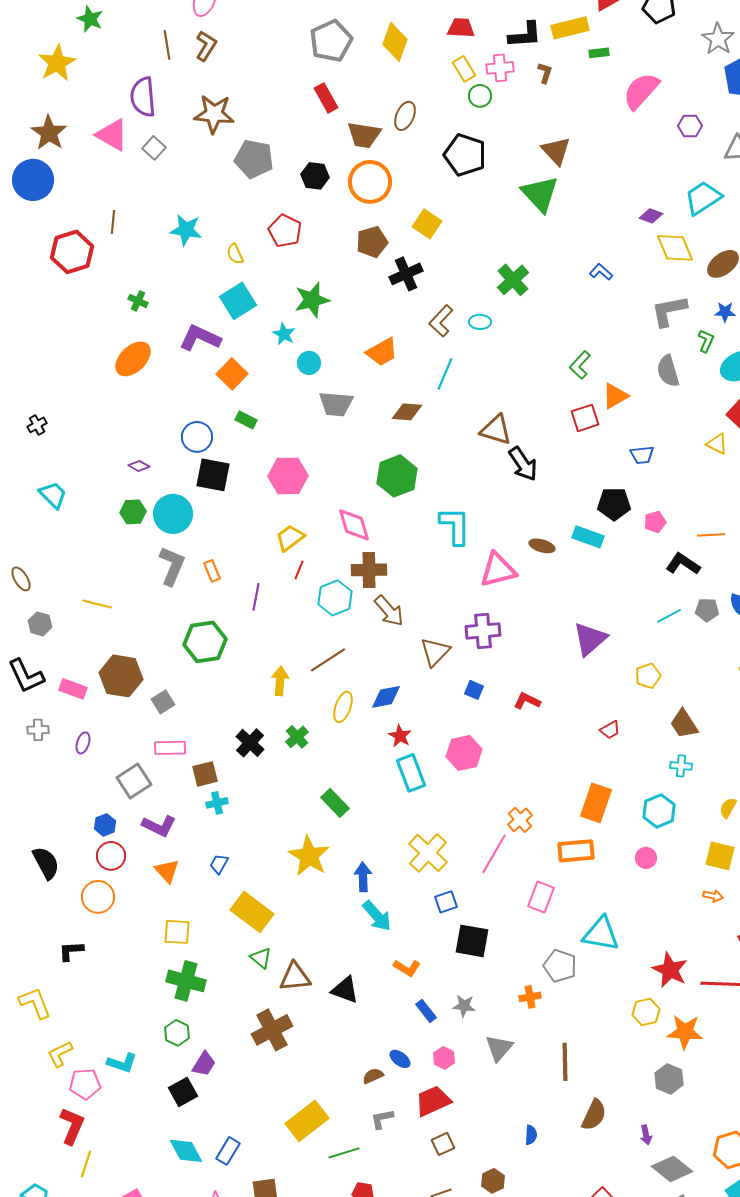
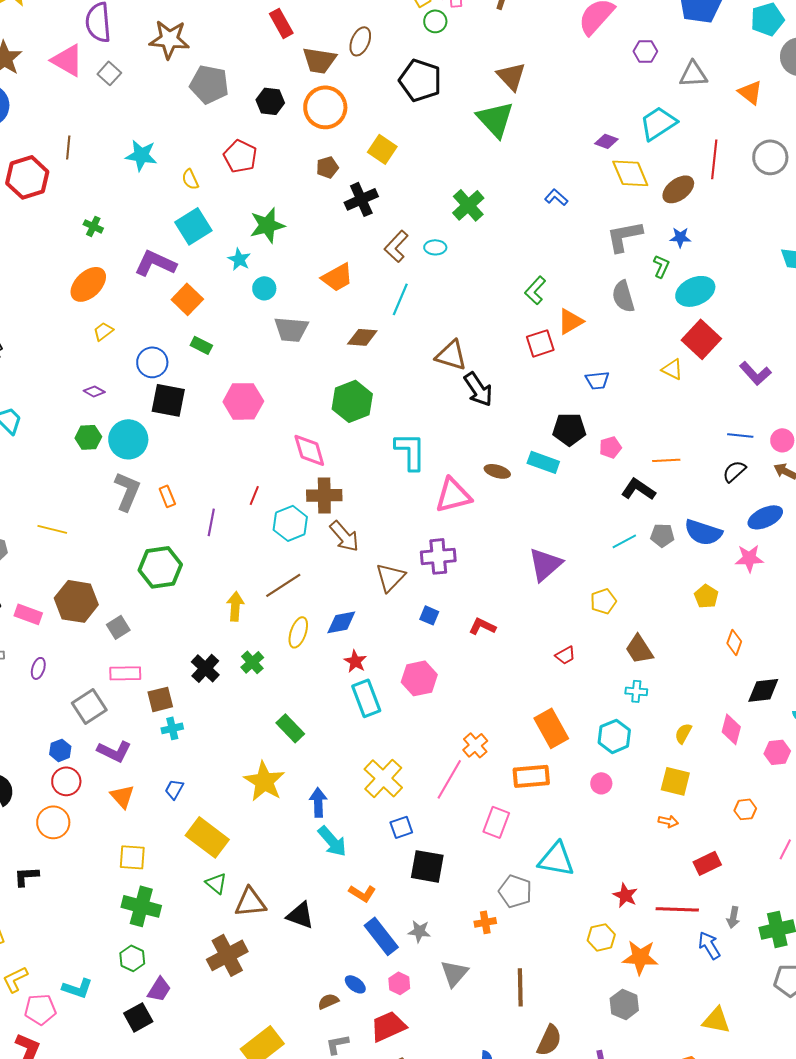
brown pentagon: (372, 242) -> (327, 167), size x0.7
yellow trapezoid: (290, 538) -> (103, 331), moved, size x0.7
orange rectangle: (596, 803) -> (551, 728), turned -48
red star: (670, 970) -> (625, 895), size x0.7
blue rectangle: (426, 1011) -> (381, 936), size x1.6

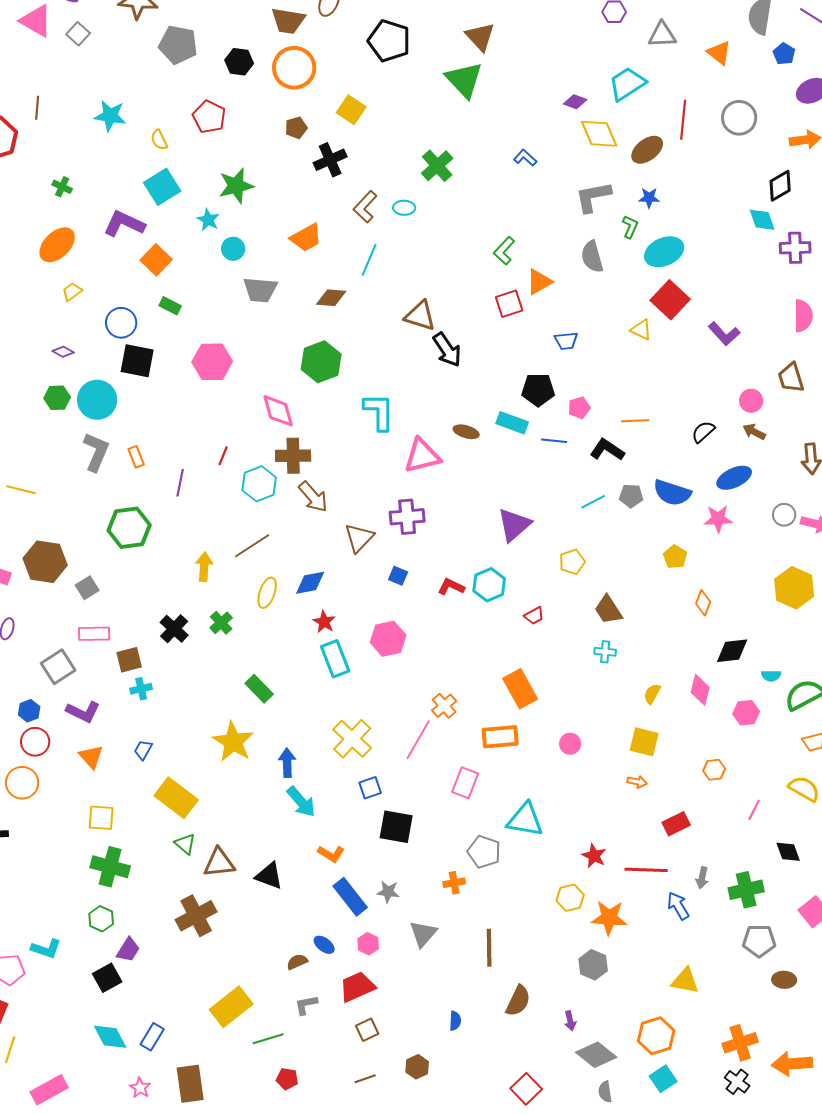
blue line: (740, 435) -> (554, 441), moved
cyan hexagon: (614, 736) -> (489, 585), moved

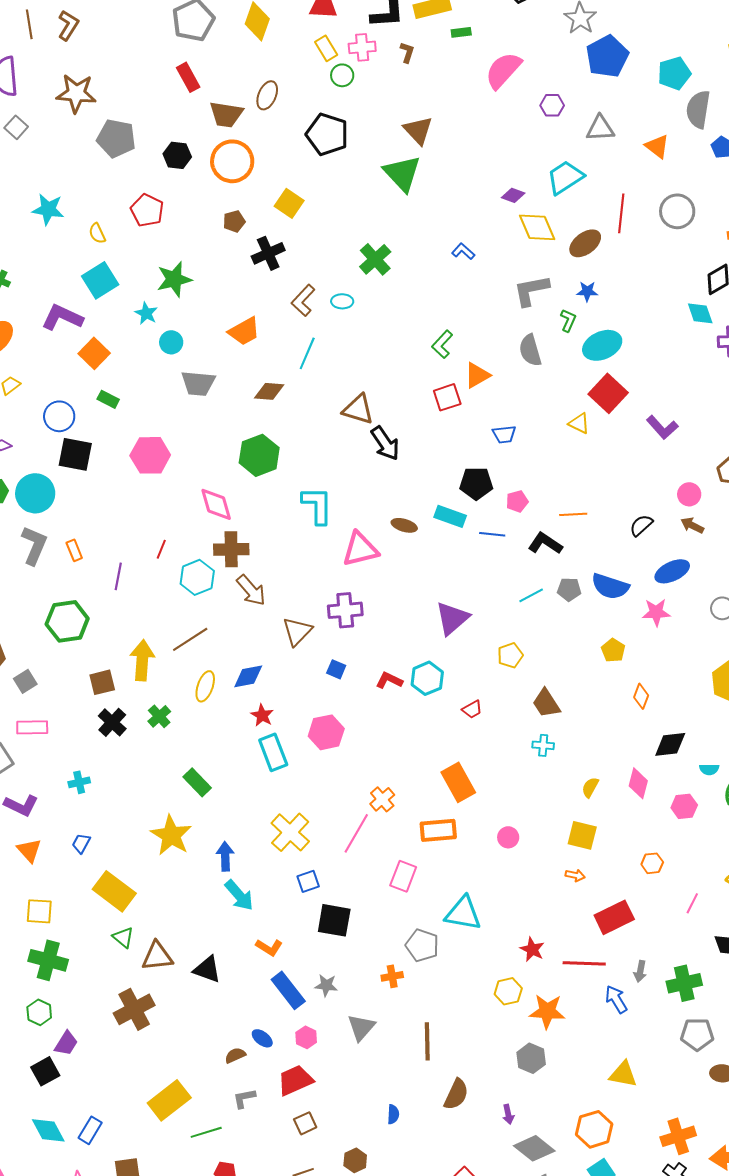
yellow arrow: (204, 567) -> (142, 660), size x1.4
brown square: (129, 660) -> (102, 682), moved
red rectangle: (676, 824) -> (614, 917), size x1.4

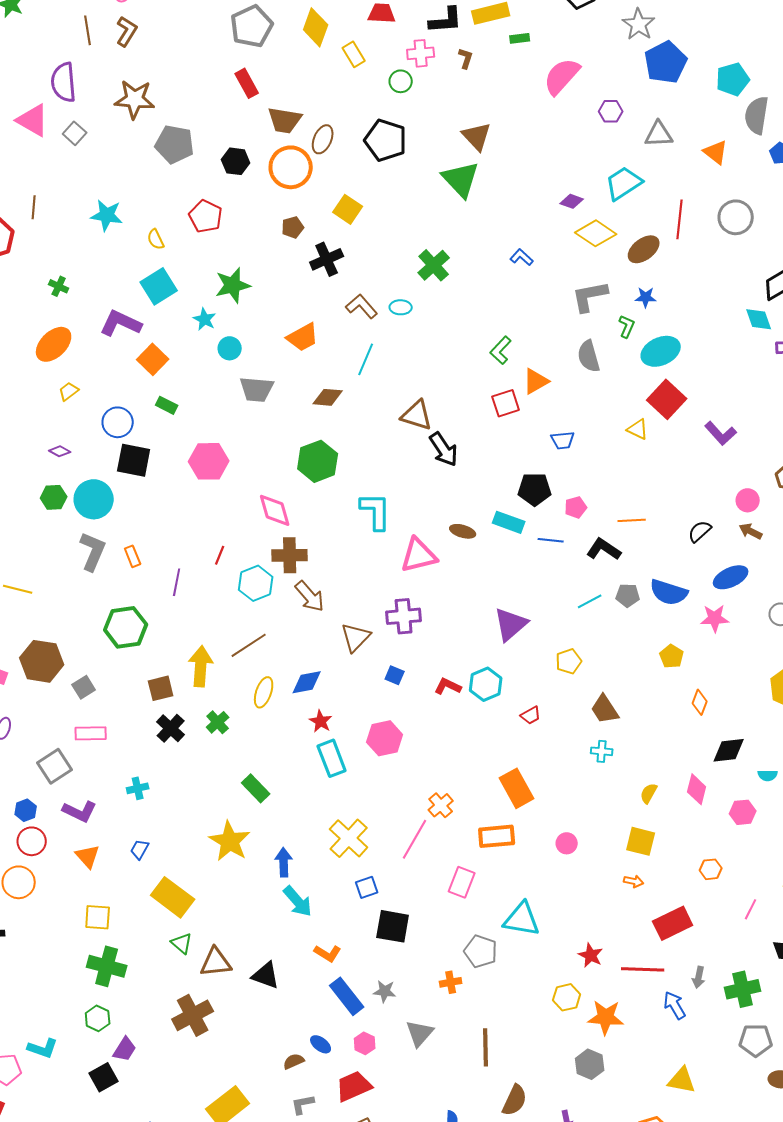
yellow rectangle: (326, 48) -> (354, 54), moved
brown ellipse: (267, 95) -> (323, 139), moved
yellow diamond: (537, 227) -> (596, 233), turned -33
brown L-shape: (303, 300) -> (362, 306), turned 96

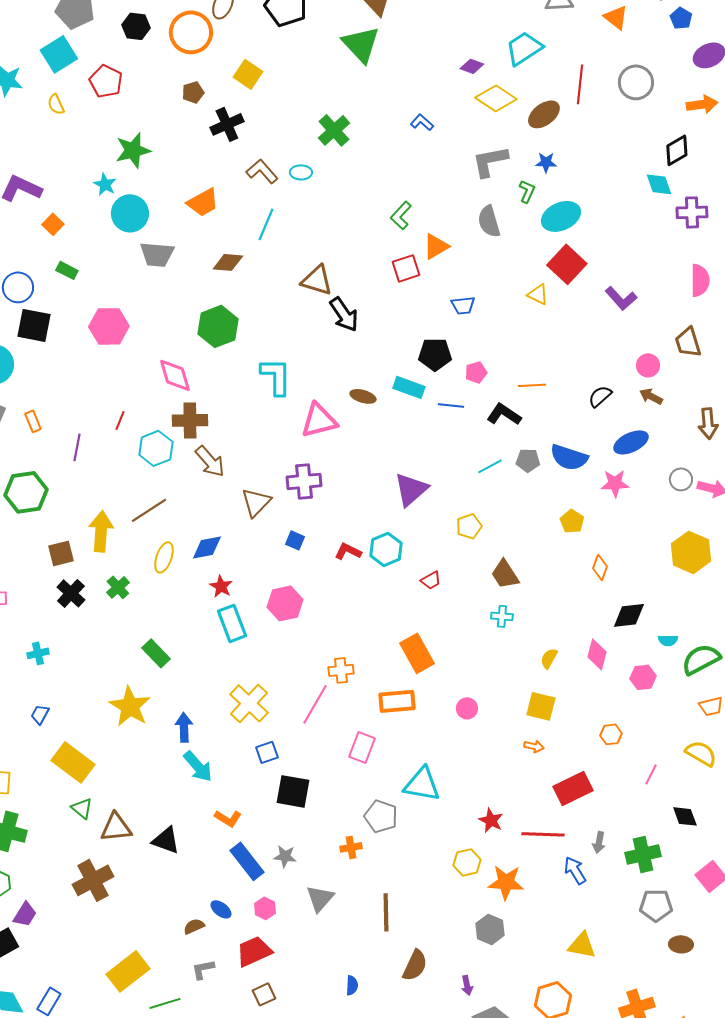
cyan square: (159, 286) -> (59, 54), moved
cyan circle: (230, 348) -> (130, 213), size x1.6
orange square: (153, 359) -> (53, 224), size x0.7
orange cross: (441, 805) -> (341, 670), turned 35

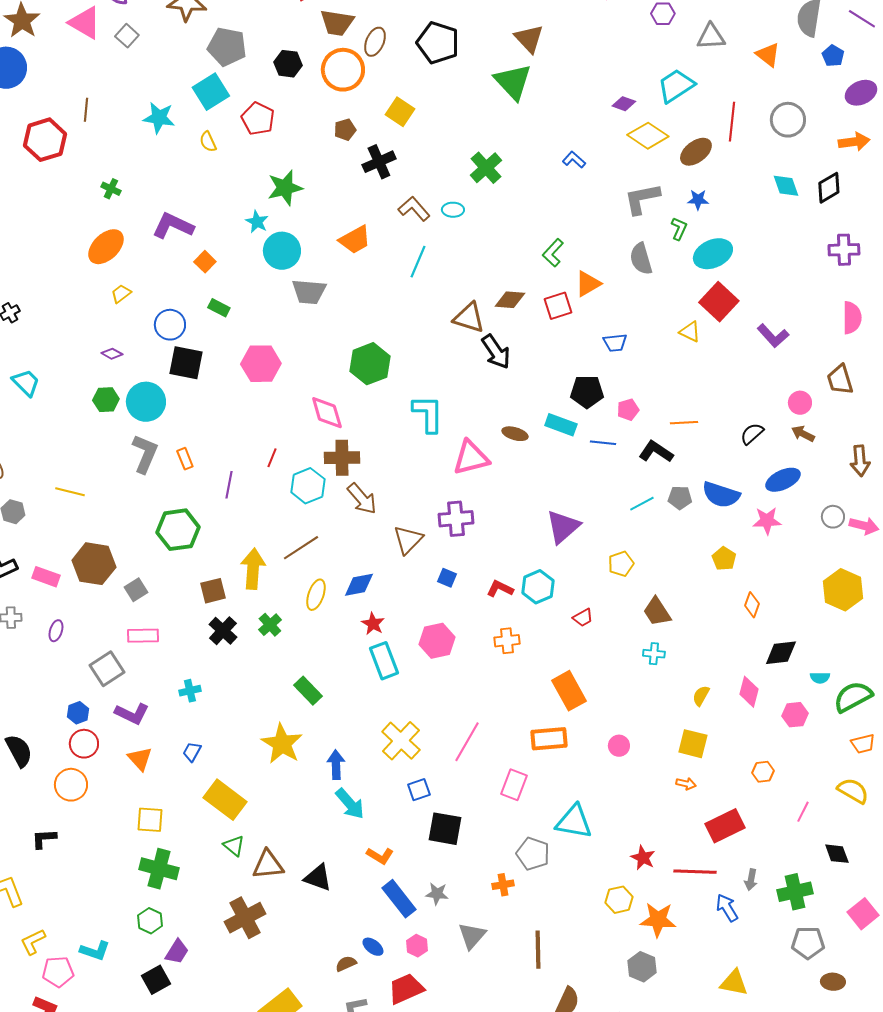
cyan diamond: (659, 184) -> (786, 186), moved
brown diamond: (228, 262) -> (510, 300), moved
orange cross: (341, 670) -> (507, 641), moved

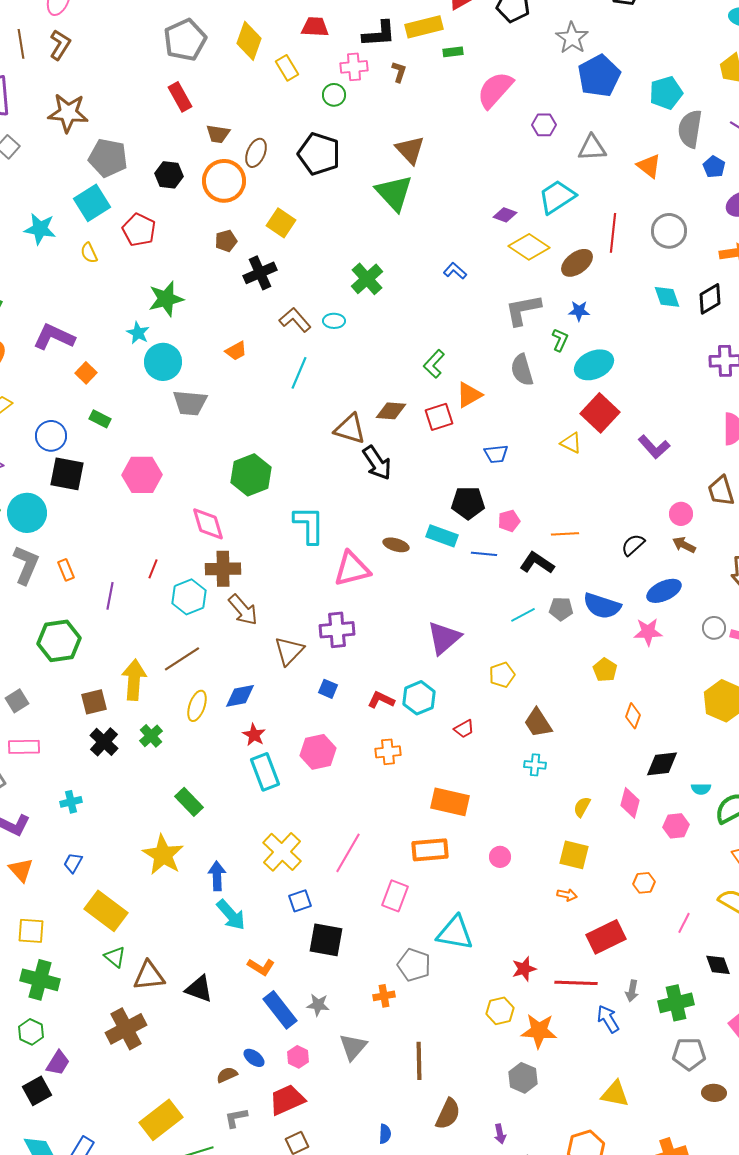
brown trapezoid: (337, 23) -> (218, 134), size x0.7
orange trapezoid: (355, 240) -> (236, 351), size x0.7
orange rectangle: (569, 691) -> (450, 802), turned -48
red star: (643, 858) -> (524, 969), turned 30

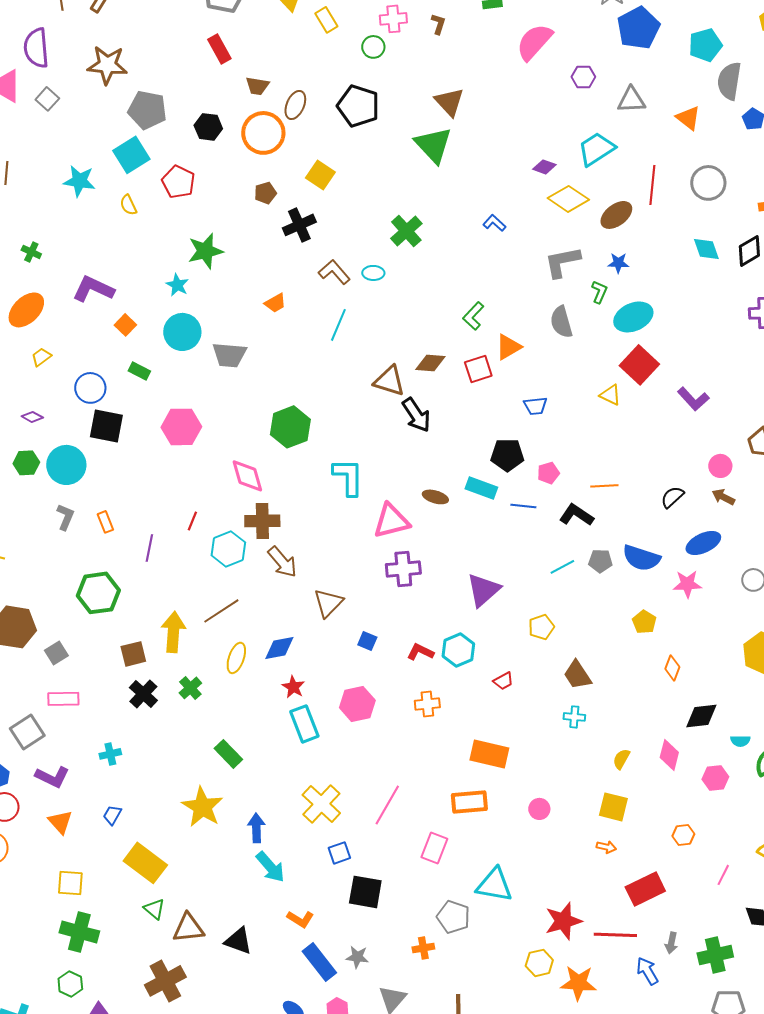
cyan circle: (163, 362) -> (182, 332), moved
gray L-shape: (26, 565) -> (65, 517), size x0.7
purple cross: (337, 630) -> (403, 569), moved
red star: (524, 969) -> (563, 921), size x1.5

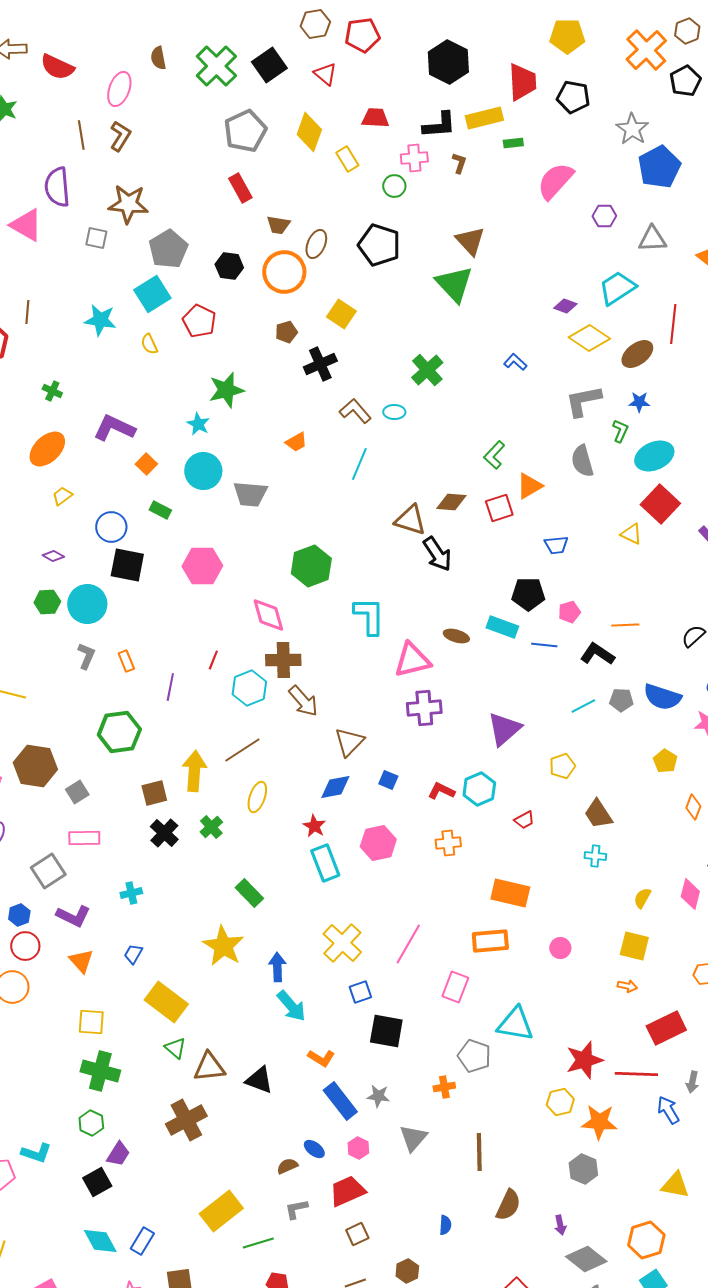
gray square: (47, 99) -> (96, 238), moved, turned -30
gray pentagon: (147, 110) -> (168, 249), turned 30
blue diamond: (279, 648) -> (335, 787), moved

